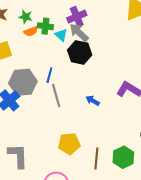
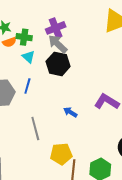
cyan triangle: (61, 35) -> (28, 57), moved
gray line: (56, 96) -> (35, 129), moved
yellow pentagon: (69, 144) -> (61, 154), moved

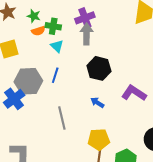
gray arrow: (58, 44) -> (87, 34), turned 45
black hexagon: (58, 64) -> (99, 68), moved
yellow pentagon: (61, 154) -> (99, 139), moved

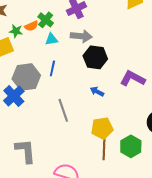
green star: (34, 16) -> (16, 31), moved
green cross: (53, 26) -> (46, 20), turned 35
gray arrow: (87, 34) -> (81, 36), moved, turned 100
cyan triangle: (57, 46) -> (51, 39), turned -48

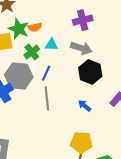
green cross: (46, 20) -> (32, 52), moved
green star: (16, 31) -> (19, 29), size x1.5
gray line: (63, 110) -> (47, 98), moved

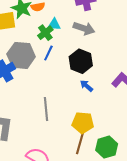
green cross: (32, 52) -> (45, 33), moved
black hexagon: (90, 72) -> (81, 61), moved
gray line: (47, 98) -> (46, 109), moved

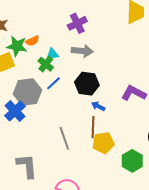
blue line: (48, 53) -> (54, 83), turned 35
brown line: (80, 143) -> (93, 127), moved

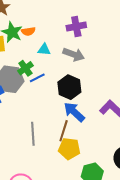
green cross: (46, 64) -> (25, 68), moved
blue arrow: (98, 106) -> (74, 112), size x1.6

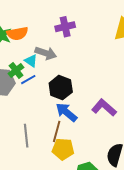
orange semicircle: (28, 31) -> (17, 33), size x1.5
cyan triangle: (44, 50) -> (31, 61), moved, turned 32
gray arrow: (74, 54) -> (46, 53), moved

